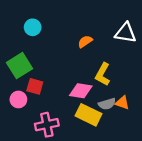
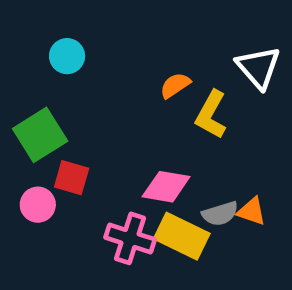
white triangle: (126, 33) -> (258, 67), turned 40
yellow L-shape: (103, 74) -> (211, 115), moved
pink cross: (47, 125) -> (130, 238), moved, turned 30

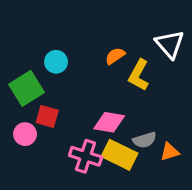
cyan circle: (67, 56) -> (56, 62), moved
orange triangle: (252, 211) -> (170, 152), moved, turned -36

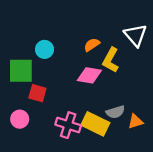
green square: (27, 88) -> (21, 71), turned 32
pink diamond: (109, 122) -> (89, 75), moved
pink circle: (25, 134) -> (20, 119), moved

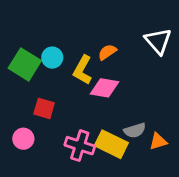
yellow L-shape: (111, 60) -> (83, 70), moved
green square: (21, 71) -> (25, 64), moved, turned 32

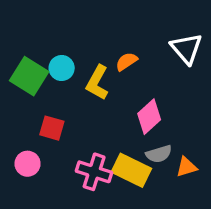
pink diamond: (105, 88) -> (149, 117), moved, turned -52

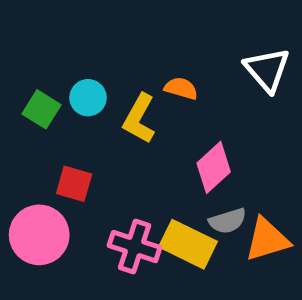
orange semicircle: (126, 62) -> (181, 88), turned 50
green square: (29, 76) -> (41, 109), size x0.7
pink circle: (28, 164) -> (39, 235), size x1.6
orange triangle: (186, 167) -> (267, 240), size x1.5

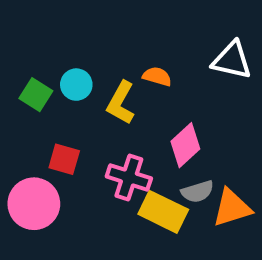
white triangle: (267, 70) -> (232, 60), turned -36
pink cross: (135, 247) -> (129, 177), moved

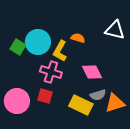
cyan circle: (76, 85) -> (38, 42), size x1.6
pink diamond: (185, 145) -> (92, 72), turned -75
red square: (64, 159) -> (45, 96), moved
pink cross: (129, 177) -> (51, 72), moved

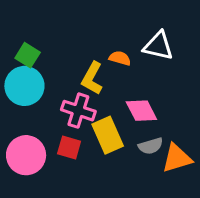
white triangle: (115, 30) -> (158, 46), moved
cyan circle: (38, 42) -> (24, 86), moved
green square: (18, 47) -> (28, 55), moved
yellow rectangle: (81, 105) -> (108, 135), moved, turned 40

